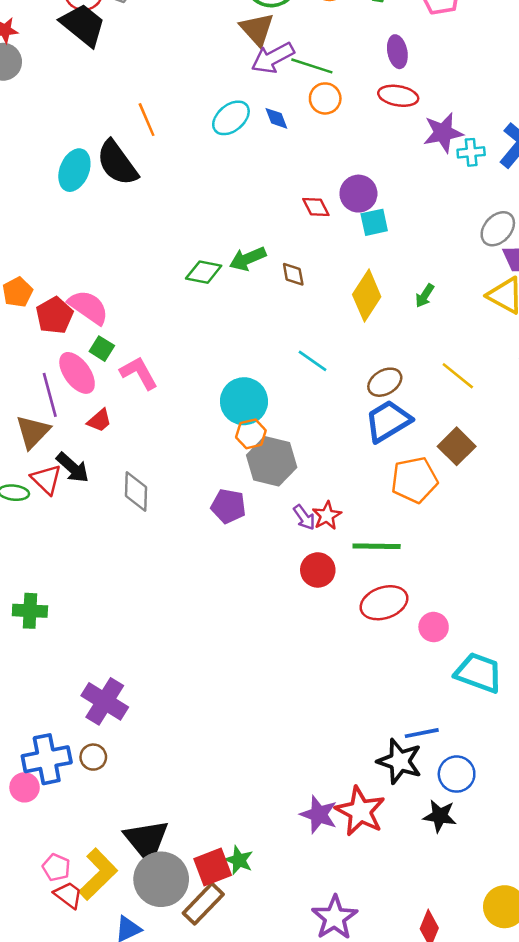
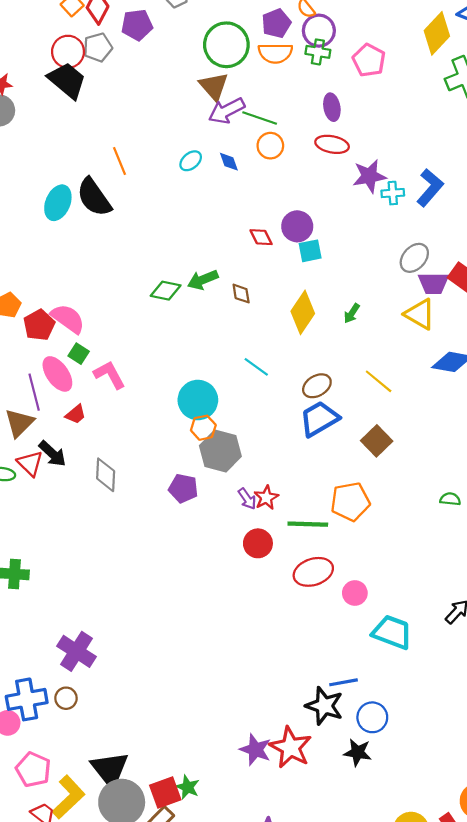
cyan ellipse: (231, 118) -> (191, 161), size x0.7
orange pentagon: (414, 480) -> (350, 502), moved
pink pentagon: (56, 867) -> (33, 770), moved, size x1.5

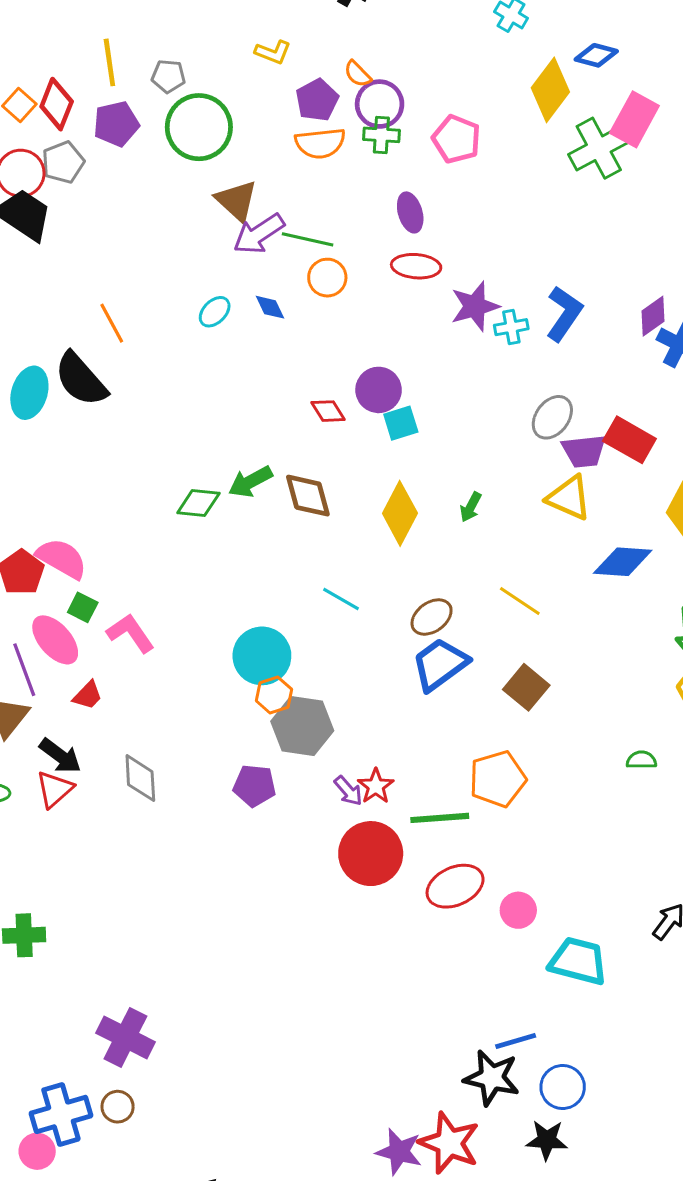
green circle: (226, 45) -> (199, 127), moved
brown diamond: (241, 294) -> (308, 496), size x1.6
red triangle: (30, 463) -> (55, 789), moved, turned 40
red circle: (258, 543) -> (371, 854), size x1.5

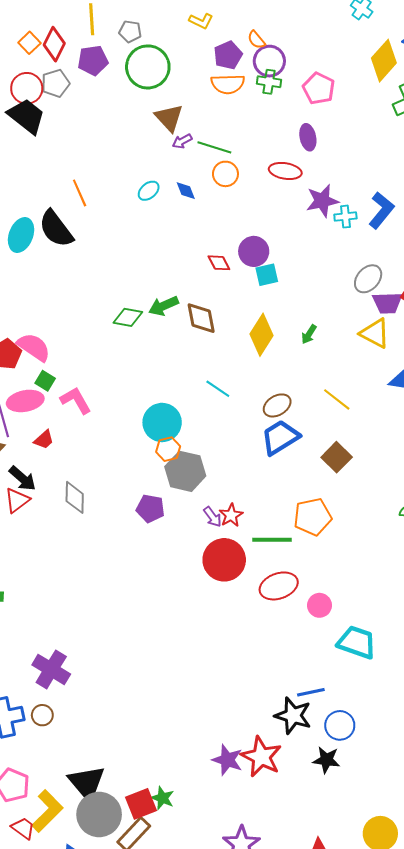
purple ellipse: (410, 212) -> (308, 137), moved
purple arrow: (259, 234) -> (182, 141), size x0.6
pink ellipse: (55, 640) -> (25, 401), turned -64

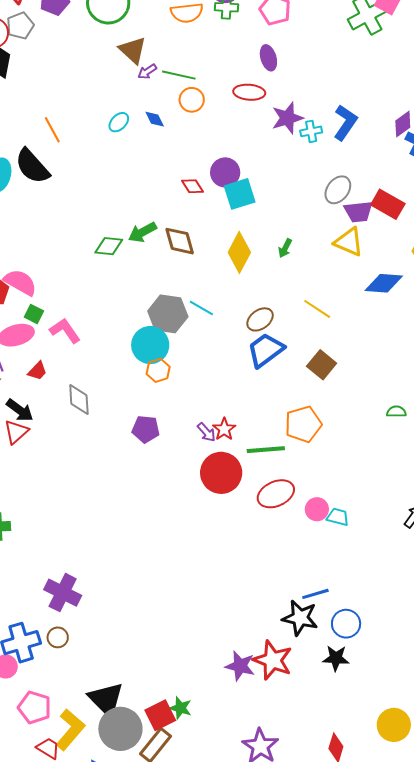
cyan square: (267, 275) -> (240, 194), size x1.4
gray hexagon: (185, 471) -> (168, 314), moved
gray diamond: (75, 497) -> (79, 399), moved
cyan trapezoid: (357, 642) -> (338, 517), moved, size x0.6

